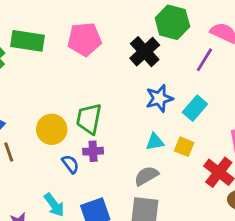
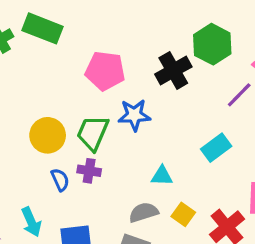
pink pentagon: (84, 39) -> (105, 71), moved
blue star: (159, 98) -> (134, 115), moved
yellow square: (184, 147) -> (183, 214), moved

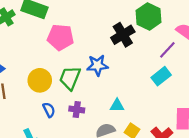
pink pentagon: (105, 71) -> (60, 37), moved
cyan rectangle: (216, 148) -> (161, 76), moved
purple cross: (89, 171) -> (77, 109), moved

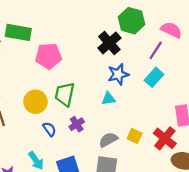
blue star: (97, 65) -> (118, 74), moved
cyan triangle: (117, 105) -> (108, 99), moved
purple cross: (77, 109) -> (77, 124), turned -32

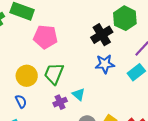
cyan triangle: (108, 99) -> (79, 94), moved, turned 40
blue semicircle: (49, 129) -> (21, 101), moved

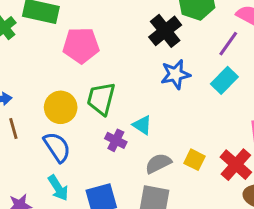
blue semicircle: (21, 101) -> (57, 147), size x1.5
purple cross: (60, 102) -> (116, 140), turned -32

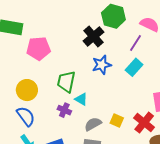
green trapezoid: (101, 99) -> (66, 82), moved

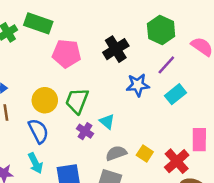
black cross: (94, 37) -> (116, 49), moved
purple line: (135, 43) -> (166, 65), moved
green trapezoid: (66, 82) -> (77, 101), moved

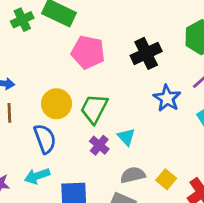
blue star: (138, 85) -> (167, 98), turned 30
cyan arrow: (35, 163) -> (37, 176), turned 90

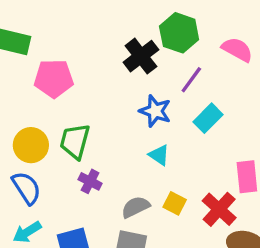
black cross: (146, 53) -> (141, 56), moved
cyan triangle: (126, 137) -> (159, 155), moved

